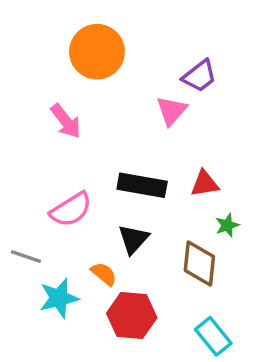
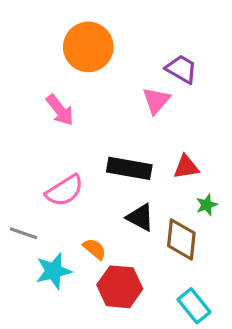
purple trapezoid: (199, 76) -> (181, 69), turned -112
black triangle: (133, 239) -> (140, 217), moved, turned -44

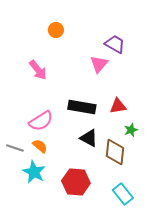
orange circle: (88, 47) -> (56, 30), size x0.5
orange semicircle: (95, 249) -> (40, 146), moved
cyan star: (54, 271) -> (34, 172), turned -30

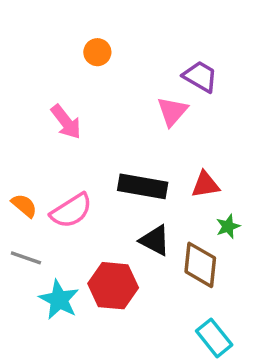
orange semicircle: (40, 146) -> (24, 206), moved
red hexagon: (76, 182) -> (113, 286), moved

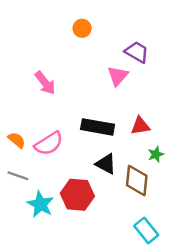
orange circle: (97, 52) -> (82, 28), moved

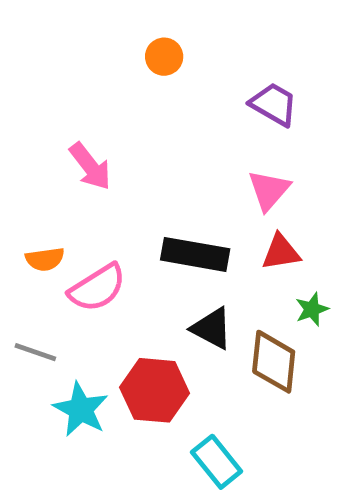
pink triangle: (118, 76) -> (269, 190), moved
orange semicircle: (17, 140) -> (45, 259), moved, turned 132
cyan rectangle: (146, 230) -> (217, 462), moved

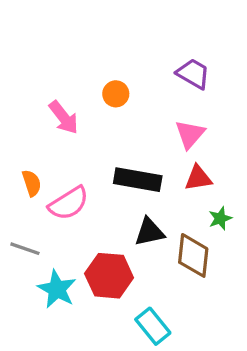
orange circle: (164, 57) -> (116, 94), moved
orange semicircle: (45, 259) -> (32, 183), turned -100
black triangle: (212, 328) -> (149, 232), turned -40

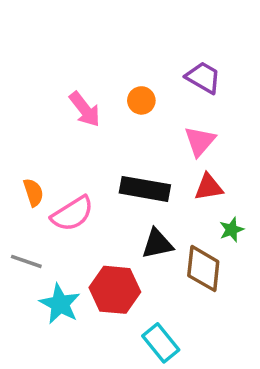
orange circle: (116, 94) -> (141, 100), moved
pink arrow: (64, 117) -> (85, 109), moved

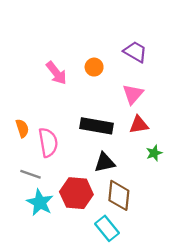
pink semicircle: (72, 214) -> (48, 142), turned -68
gray line: (26, 261) -> (30, 174), moved
brown diamond: (203, 269) -> (119, 195), moved

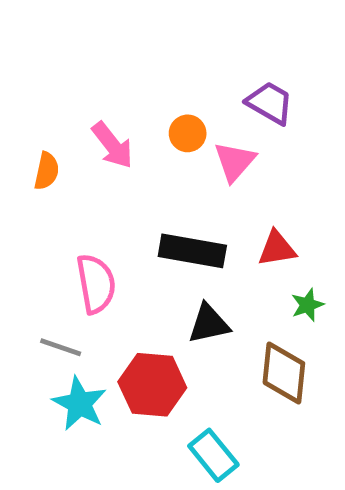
pink triangle: (133, 94) -> (235, 162), moved
orange semicircle: (22, 128) -> (47, 171), moved, turned 30
brown diamond: (119, 195) -> (284, 373), moved

